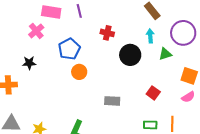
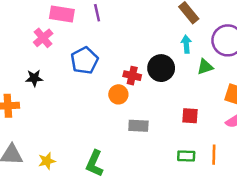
red cross: (107, 33) -> (132, 76), moved
orange circle: (79, 72) -> (118, 94), moved
red square: (153, 93) -> (190, 116), turned -32

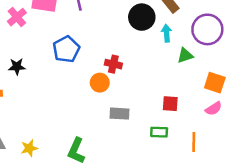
pink cross: (43, 38) -> (17, 17), moved
black circle: (161, 68) -> (142, 17), moved
green rectangle: (186, 156) -> (159, 132), moved

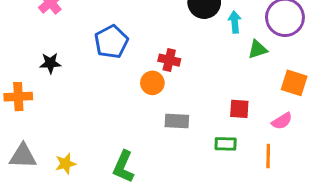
pink semicircle: (214, 109) -> (282, 121), moved

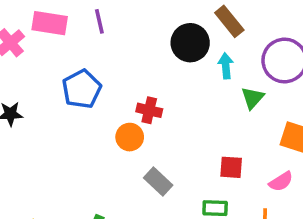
green triangle: (258, 49) -> (252, 98), turned -30
gray rectangle: (177, 121) -> (158, 182), turned 40

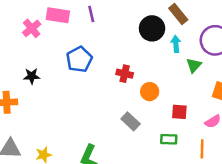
orange circle: (130, 137) -> (150, 92), moved

